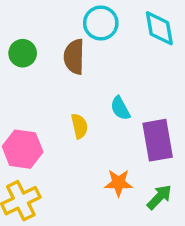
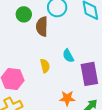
green circle: (23, 53) -> (24, 14), moved

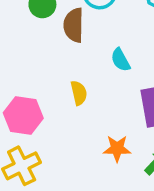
cyan semicircle: (68, 56) -> (121, 60), moved

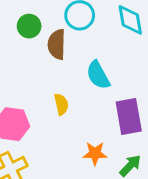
cyan semicircle: (121, 60) -> (98, 75), size x1.4

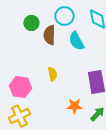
cyan semicircle: (98, 75) -> (76, 41), moved

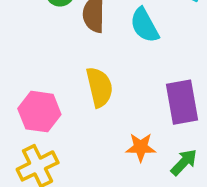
yellow semicircle: (52, 74) -> (99, 87), size x1.5

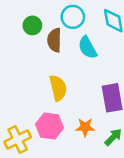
pink hexagon: (39, 112) -> (50, 126), moved

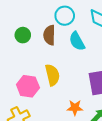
green circle: (32, 25) -> (23, 35), moved
pink hexagon: (50, 126) -> (28, 86), moved

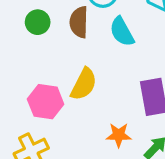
yellow semicircle: (52, 75) -> (84, 84), turned 40

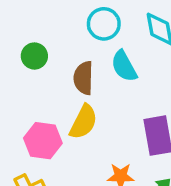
brown semicircle: (79, 22) -> (83, 78), moved

